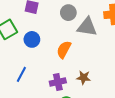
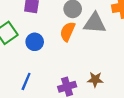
orange semicircle: (64, 49) -> (68, 32), moved

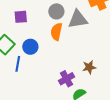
blue line: (26, 81) -> (18, 64), moved

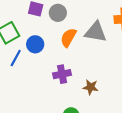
gray circle: (56, 11) -> (58, 13), moved
purple cross: (67, 79) -> (62, 74), moved

